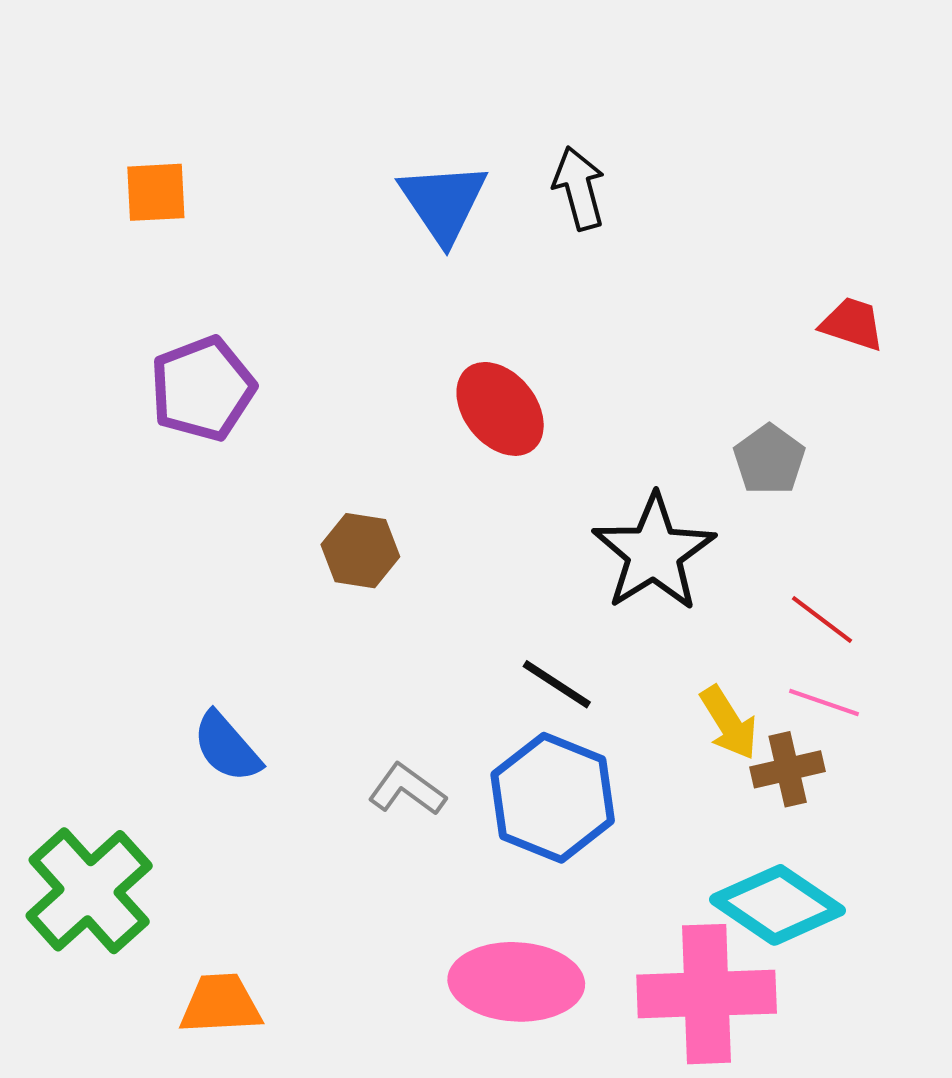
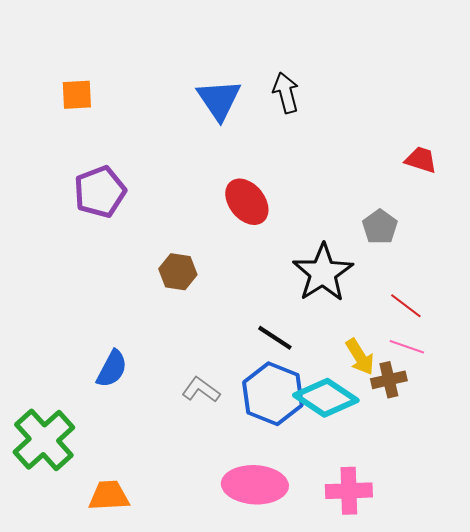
blue semicircle: (227, 747) -> (112, 369), turned -111
cyan diamond: (777, 905) -> (326, 398), moved
pink cross: (707, 994) -> (349, 491), size x0.7

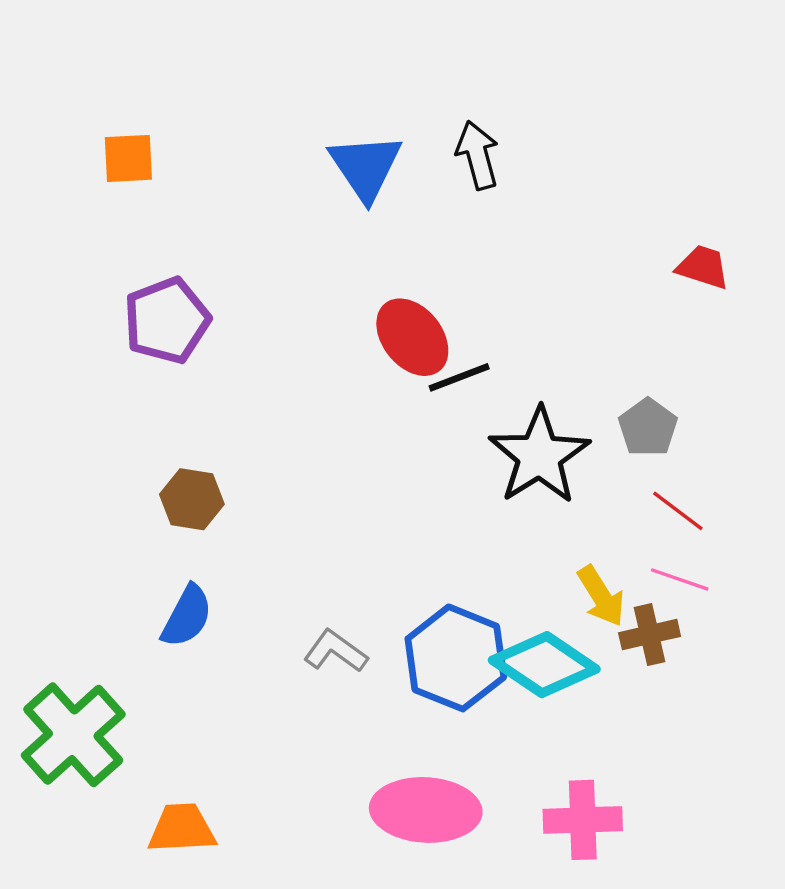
gray pentagon: (380, 227) -> (648, 427), moved
brown hexagon: (178, 272) -> (192, 499), moved
black line: (275, 338) -> (459, 377), moved, turned -54

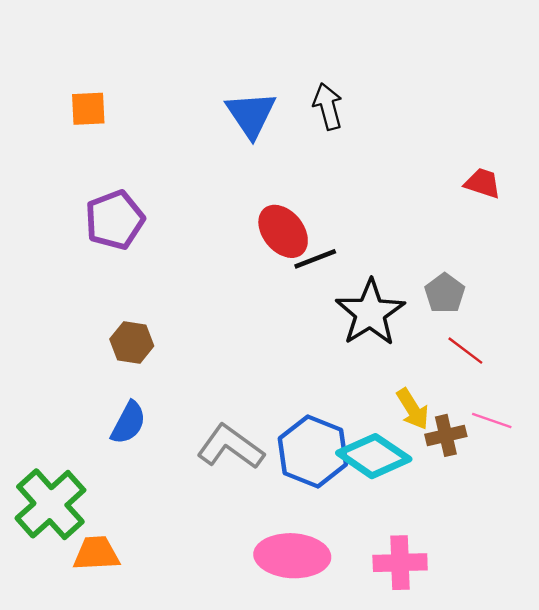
pink line: (680, 579) -> (492, 420), moved
gray L-shape: (335, 651) -> (230, 447), size x1.5
orange trapezoid: (182, 828) -> (96, 553), moved

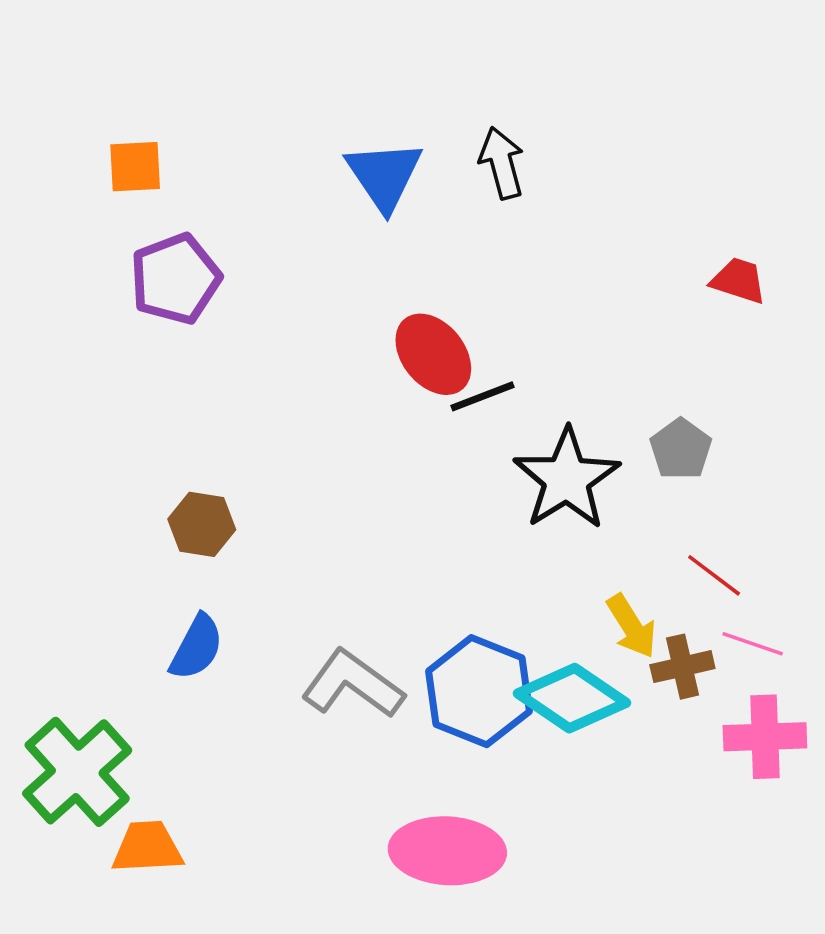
purple pentagon: (115, 220) -> (175, 279), moved
red line: (465, 351) -> (714, 575), moved
pink cross: (400, 563) -> (765, 737), moved

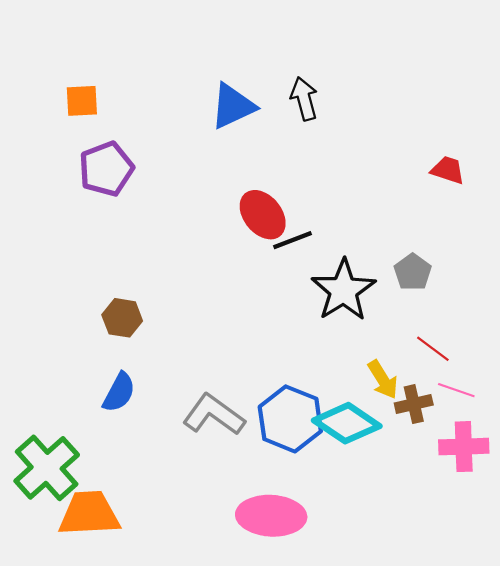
blue triangle: (384, 175) -> (233, 106), turned 39
orange trapezoid: (147, 847) -> (89, 514), size x1.4

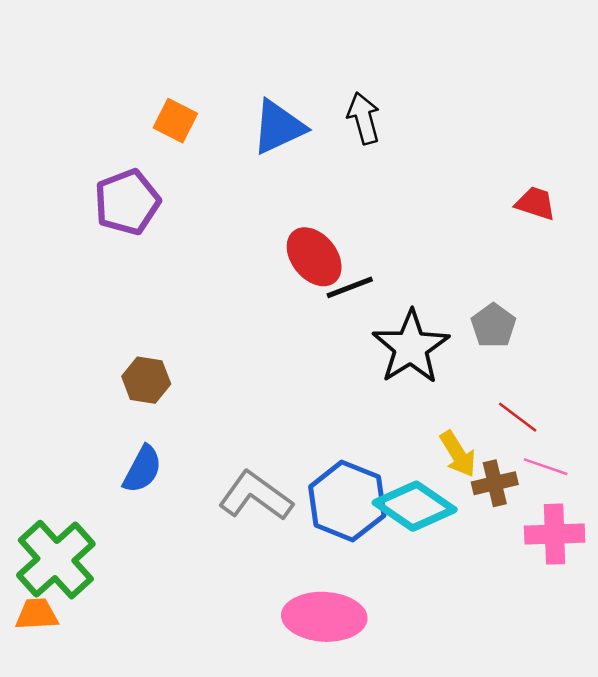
orange square: (82, 101) -> (175, 121), moved, turned 30
orange trapezoid: (89, 514) -> (37, 614), moved, size x0.6

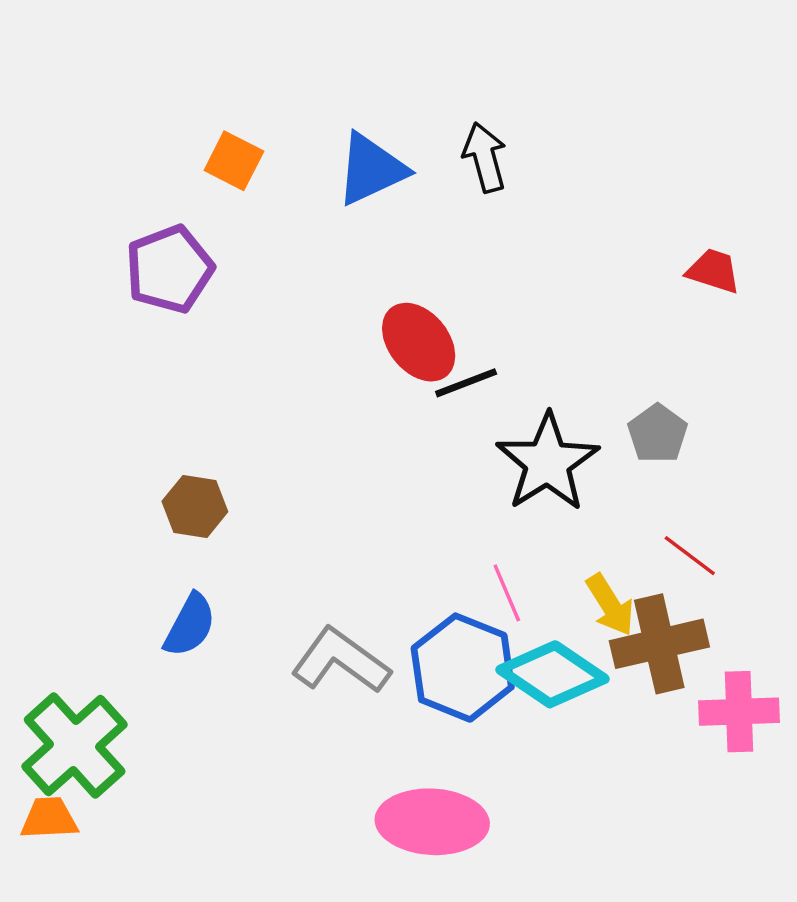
pink line: (546, 467) -> (507, 593), moved, turned 48
brown cross: (495, 483) -> (659, 644), size x1.6

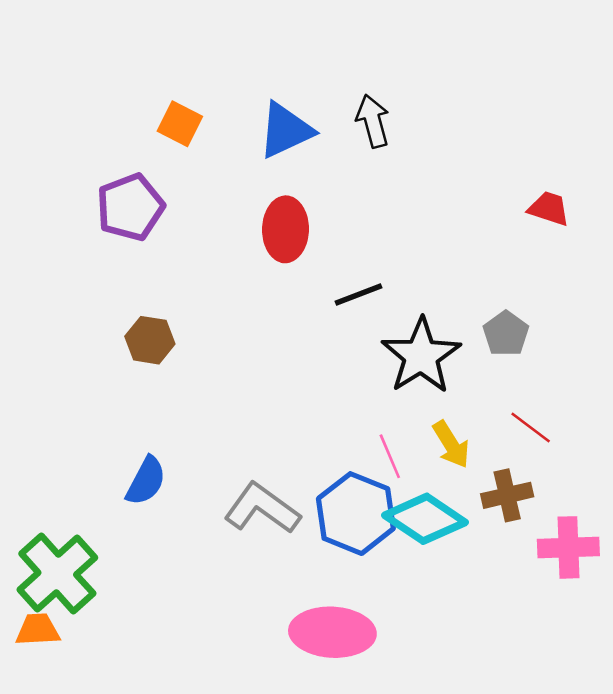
red ellipse: (419, 342) -> (285, 229), moved, turned 40
brown hexagon: (195, 507) -> (150, 340), moved
yellow arrow: (610, 605) -> (451, 444), moved
brown cross: (659, 644) -> (507, 495), size x0.7

